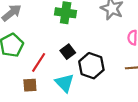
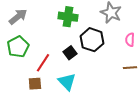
black hexagon: (91, 66) -> (92, 40), moved

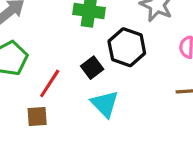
cyan triangle: (67, 82) -> (105, 104), moved

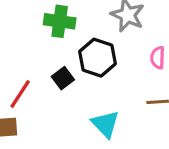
cyan triangle: (105, 104) -> (105, 124), moved

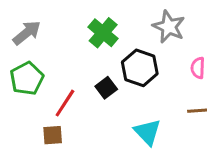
green cross: (60, 21) -> (103, 33), turned 32

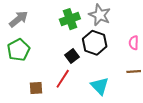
gray star: (169, 27) -> (100, 15), moved
green cross: (103, 33) -> (70, 19), turned 30
red line: (65, 103) -> (63, 79), moved

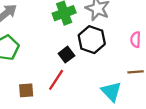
cyan triangle: (100, 86) -> (111, 91), moved

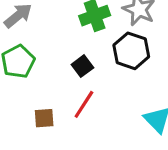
black square: (66, 55) -> (82, 66), moved

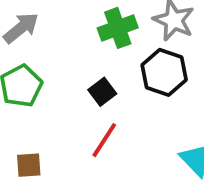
brown square: (44, 118) -> (29, 165), moved

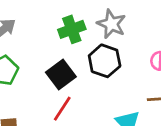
black square: (102, 92) -> (61, 75), size x1.5

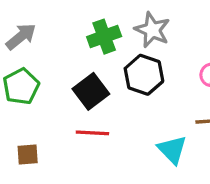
red line: (62, 109) -> (92, 133), turned 60

